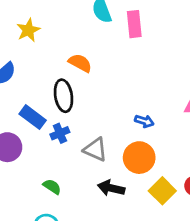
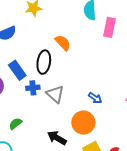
gray triangle: (95, 150) -> (55, 94), moved
green semicircle: (52, 187) -> (15, 124), turned -88

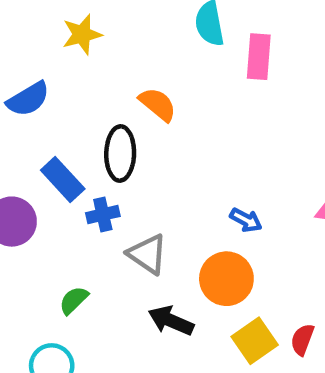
gray triangle: (55, 94) -> (147, 254), moved

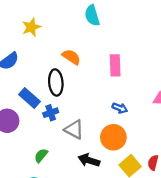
pink rectangle: (259, 57) -> (115, 65), moved

